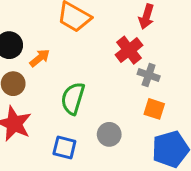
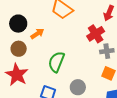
gray cross: (149, 75) -> (107, 51), turned -32

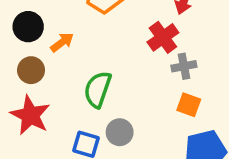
gray circle: (78, 87) -> (120, 132), moved

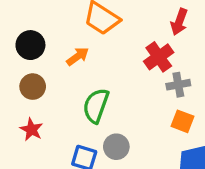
orange arrow: (62, 42) -> (78, 56), moved
red star: (30, 115) -> (31, 129), size x0.6

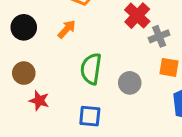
brown circle: (33, 87) -> (24, 73), moved
gray circle: (116, 147) -> (130, 83), moved

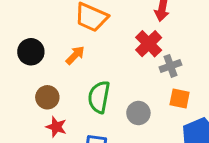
brown circle: (24, 73) -> (47, 97), moved
red star: (39, 101) -> (56, 127), moved

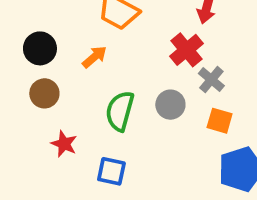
gray cross: (170, 66) -> (211, 80), turned -35
brown circle: (47, 97) -> (44, 93), moved
gray circle: (138, 113) -> (170, 105), moved

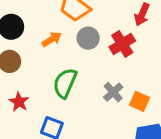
gray cross: (211, 80) -> (113, 92), moved
gray circle: (170, 105) -> (88, 38), moved

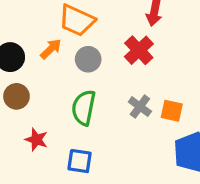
gray circle: (88, 38) -> (88, 59), moved
orange arrow: (52, 39) -> (51, 49), moved

